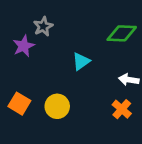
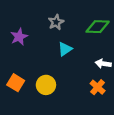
gray star: (43, 26) -> (56, 22), moved

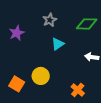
orange square: (16, 83) -> (17, 84), moved
orange cross: (98, 87) -> (78, 90), moved

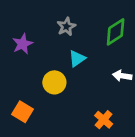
green diamond: (87, 24) -> (116, 32), turned -35
yellow circle: (41, 76) -> (54, 82), moved

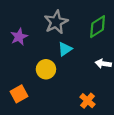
gray star: (66, 27) -> (56, 22), size x1.5
orange square: (23, 112) -> (19, 94), turned 30

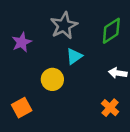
orange cross: (87, 101) -> (110, 108), moved

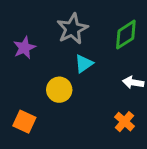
orange square: (22, 108) -> (24, 122), turned -36

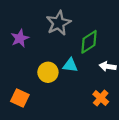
green diamond: (126, 35) -> (89, 42), moved
cyan triangle: (84, 64) -> (70, 65), moved, turned 42

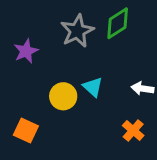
green diamond: (89, 42) -> (118, 23), moved
cyan triangle: (70, 65) -> (93, 87), turned 35

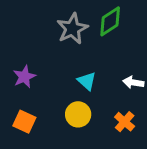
purple star: (26, 51) -> (24, 77), moved
yellow circle: (63, 96) -> (78, 114), moved

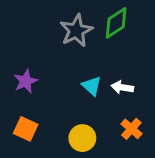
white arrow: (133, 82) -> (122, 87), moved
yellow circle: (78, 114) -> (82, 138), moved

